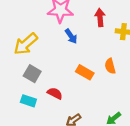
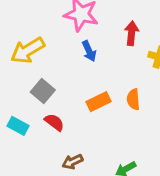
orange rectangle: (85, 72) -> (99, 102), turned -66
gray square: (32, 74) -> (43, 91), moved

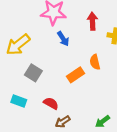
orange semicircle: (133, 99) -> (95, 62), moved
red semicircle: (54, 122) -> (51, 103), moved

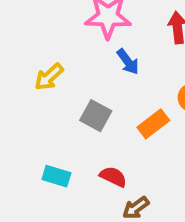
yellow arrow: (18, 45) -> (49, 77), size x0.7
gray square: (33, 73) -> (96, 116), moved

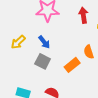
blue arrow: (128, 62) -> (44, 42), moved

